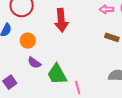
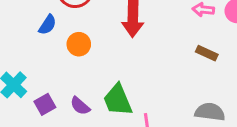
purple semicircle: (34, 63) -> (80, 106), moved

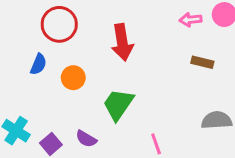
green trapezoid: (118, 100) -> (118, 104), moved, turned 68

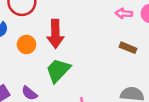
red arrow: (122, 42) -> (55, 34), moved

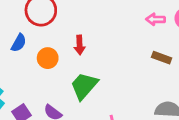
red arrow: (55, 34) -> (80, 45), size x0.6

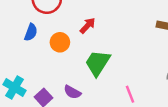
red arrow: (80, 45) -> (88, 26), turned -126

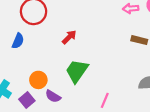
orange circle: (60, 42) -> (38, 80), moved
pink line: (130, 94) -> (105, 100), turned 42

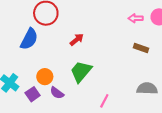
blue semicircle: (18, 41) -> (29, 39), size x1.5

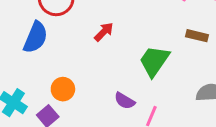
green trapezoid: (81, 71) -> (154, 61), moved
purple semicircle: (57, 93) -> (125, 101), moved

